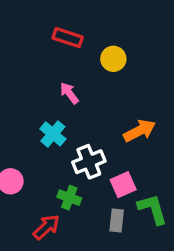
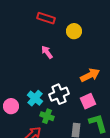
cyan cross: (53, 134) -> (35, 98), moved
pink square: (123, 185) -> (88, 101), moved

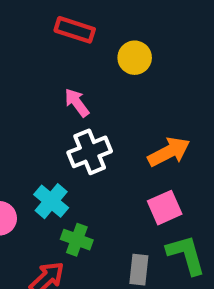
white cross: (59, 94) -> (90, 152), moved

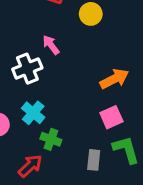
white cross: (90, 152) -> (27, 69), moved

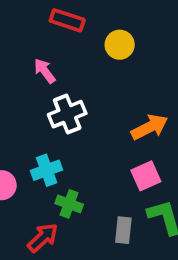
pink arrow: (51, 45) -> (45, 71), moved
white cross: (27, 69) -> (67, 114), moved
cyan cross: (33, 113) -> (47, 170), turned 30

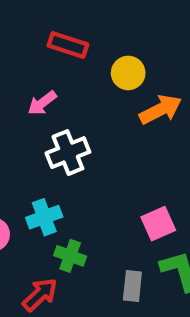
pink arrow: (45, 71) -> (42, 103), turned -90
orange arrow: (150, 127) -> (160, 110), moved

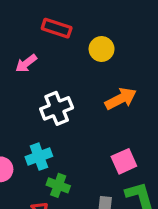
pink arrow: (42, 103) -> (26, 63), moved
orange arrow: (160, 110) -> (121, 99), moved

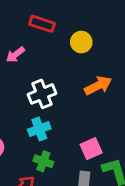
cyan cross: (39, 157) -> (39, 129), moved
pink square: (124, 161) -> (91, 149), moved

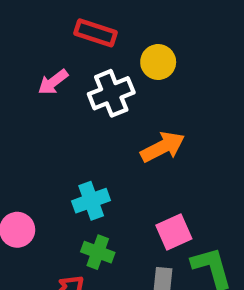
orange arrow: (98, 86) -> (163, 147), moved
white cross: (42, 94) -> (111, 93), moved

